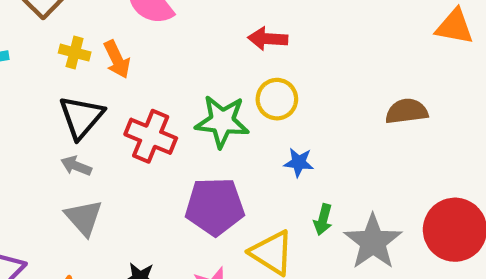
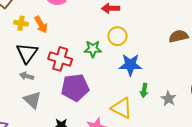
green star: (222, 121) -> (93, 49), size x0.7
blue star: (299, 162) -> (130, 65), size x1.6
purple pentagon: (215, 206) -> (75, 88), moved
gray star: (373, 242) -> (168, 99), size x0.6

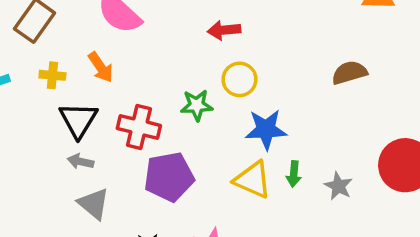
yellow cross: (21, 23) -> (52, 75), moved
yellow triangle: (122, 108) -> (253, 180), moved

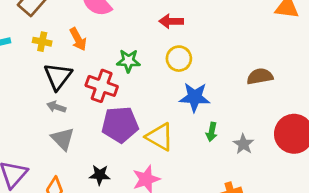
brown semicircle: (349, 73) -> (260, 76), moved
green star: (197, 105) -> (128, 61), moved
yellow triangle: (253, 180) -> (160, 137), moved

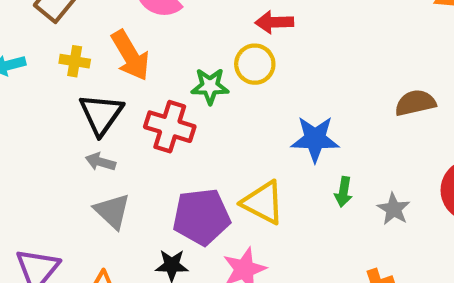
orange arrow: (78, 39) -> (130, 55), size x1.4
yellow circle: (179, 59) -> (255, 64), moved
purple pentagon: (120, 125) -> (201, 217), moved

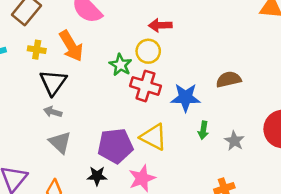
green star: (210, 86) -> (120, 65), turned 30
brown semicircle: (415, 103) -> (229, 79), moved
red cross: (170, 127) -> (145, 86), moved

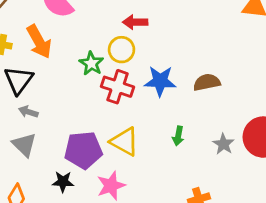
blue star: (186, 97) -> (160, 81), moved
gray arrow: (53, 112) -> (28, 112), moved
gray star: (234, 141) -> (223, 144), moved

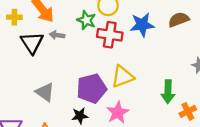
gray arrow: (28, 112) -> (57, 35), moved
green arrow: (178, 136) -> (168, 92), moved, size x1.5
yellow triangle: (125, 142) -> (122, 77), turned -40

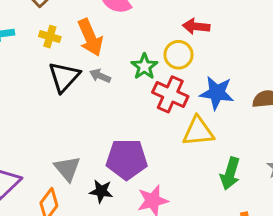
yellow triangle: (122, 77) -> (198, 132), moved
gray triangle: (45, 92) -> (67, 169), moved
green arrow: (168, 92) -> (230, 173), moved

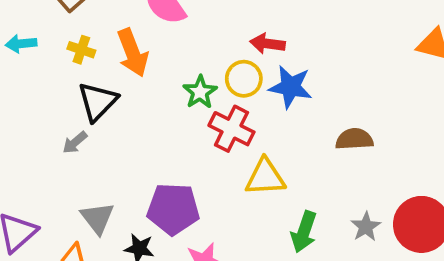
gray arrow: (100, 76) -> (75, 142), moved, turned -66
blue star: (217, 93) -> (291, 87), moved

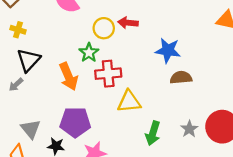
orange arrow: (133, 53) -> (69, 76), moved
yellow circle: (244, 79) -> (104, 28), moved
blue star: (291, 87) -> (168, 50), moved
red cross: (231, 129) -> (108, 74), turned -30

